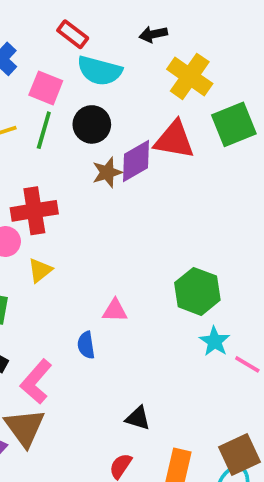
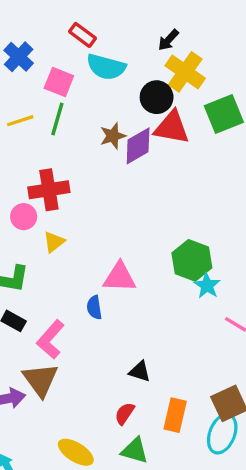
black arrow: (153, 34) -> (168, 40), moved, turned -35
black circle: (92, 124) -> (157, 97), moved
brown star: (107, 172) -> (113, 136), moved
pink triangle: (115, 311) -> (120, 277), size x1.5
cyan star: (215, 341) -> (207, 286), moved

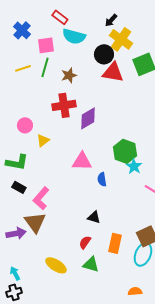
pink square: (59, 82) -> (46, 45), turned -30
brown star: (113, 136) -> (69, 75), moved
purple diamond: (138, 146) -> (88, 118), moved
red cross: (49, 190) -> (64, 105), moved
blue semicircle: (94, 307) -> (102, 179), moved

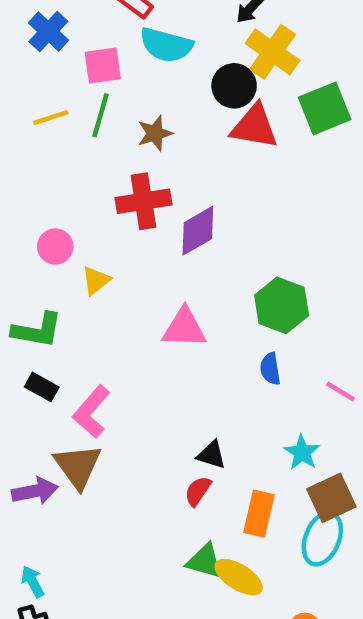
cyan star: (134, 166) -> (302, 453), moved
blue semicircle: (102, 179) -> (270, 369), moved
red semicircle: (85, 242) -> (198, 491), moved
yellow ellipse: (56, 265) -> (239, 577), moved

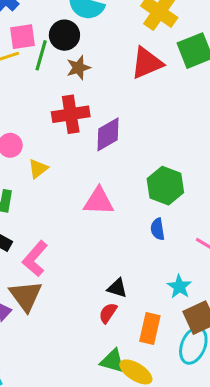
pink square: (103, 65) -> (23, 37), moved
black circle: (234, 86) -> (64, 35), moved
red triangle: (254, 127) -> (147, 63), turned -33

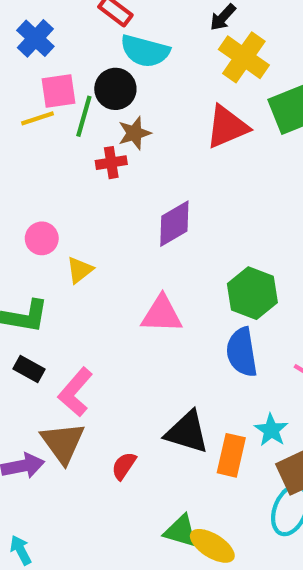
red cross: (71, 114) -> (111, 163), moved, size x0.6
blue semicircle: (158, 229) -> (242, 352), size x1.6
black triangle: (117, 288) -> (187, 432), size x1.6
red semicircle: (108, 313) -> (124, 466), moved
orange rectangle: (150, 328) -> (231, 455), moved

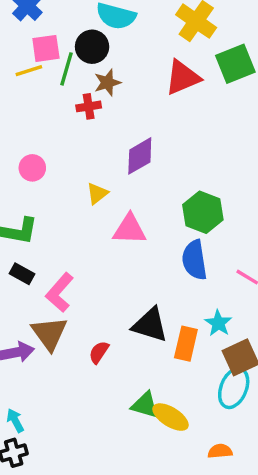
yellow triangle: (80, 270) -> (97, 193), moved

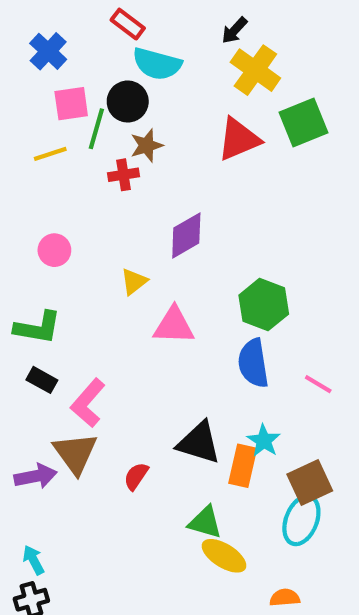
yellow line: (29, 71) -> (50, 154), moved
cyan star: (218, 323) -> (264, 441), moved
green triangle: (145, 405) -> (205, 522), moved

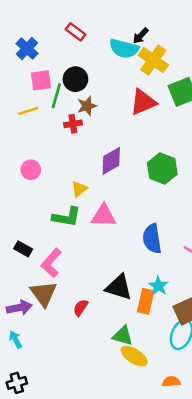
cyan semicircle: (157, 64) -> (124, 49), moved
green hexagon: (264, 305) -> (162, 168), moved
green L-shape: (38, 328) -> (67, 217), moved
cyan arrow: (33, 560) -> (15, 340), moved

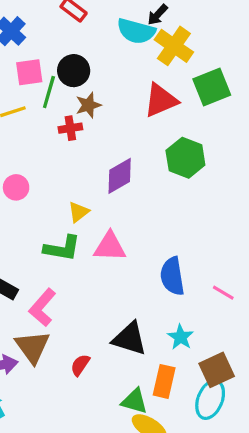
green hexagon: (162, 168) -> (185, 158), moved
orange rectangle: (146, 301) -> (164, 381), moved

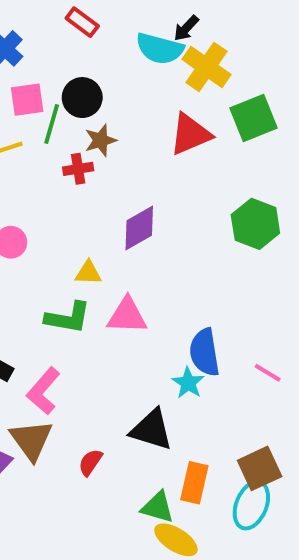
green hexagon: (185, 158) -> (255, 224), moved
yellow triangle: (79, 212) -> (88, 273), turned 40
cyan star: (181, 337) -> (188, 383), moved

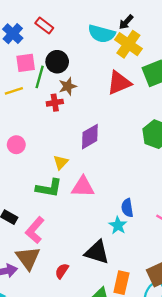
red rectangle: (82, 22) -> (44, 25), moved
black arrow: (186, 28) -> (126, 22), moved
yellow triangle: (88, 273) -> (61, 162), turned -49
blue semicircle: (204, 352) -> (127, 208), size x0.7

